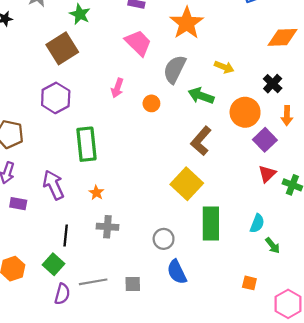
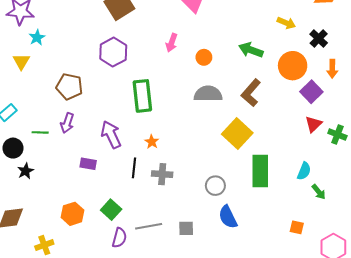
yellow arrow: (224, 67) -> (286, 23), moved
gray semicircle: (175, 69) -> (208, 94), moved, turned 64
purple rectangle: (18, 204) -> (88, 164), moved
black line: (66, 236) -> (134, 168), moved

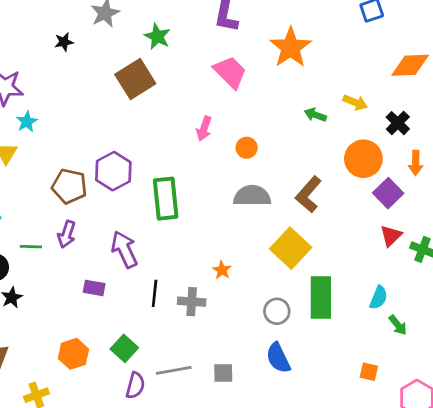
green arrow: (251, 50) -> (315, 115), moved, size x0.7
purple hexagon: (113, 52) -> (113, 171), moved
orange star: (152, 142) -> (222, 270), moved
gray circle: (215, 186) -> (277, 311), moved

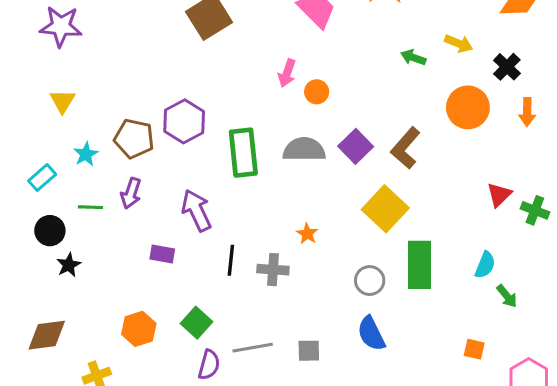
cyan star: (27, 122) -> (86, 154), moved
orange circle: (247, 148) -> (317, 92), moved
purple square: (388, 193) -> (356, 146), moved
gray semicircle: (252, 196) -> (304, 149), moved

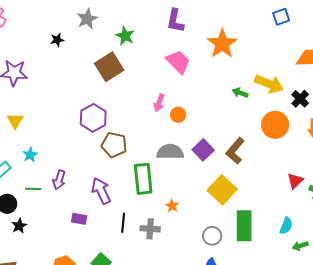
yellow arrow: (459, 43) -> (269, 84), size x1.6
purple hexagon: (184, 121) -> (93, 118), moved
brown pentagon: (134, 139) -> (114, 145), moved
green rectangle: (243, 153) -> (143, 179), moved
green arrow: (507, 296) -> (300, 246), turned 112

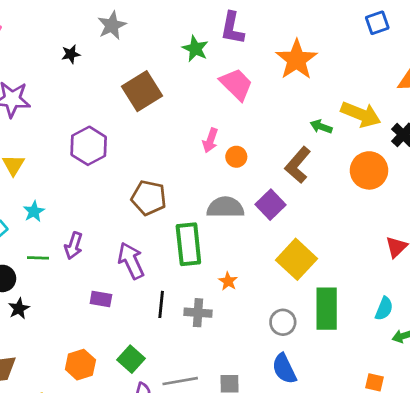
green star: (125, 36) -> (195, 49), moved
purple hexagon: (93, 118) -> (89, 146), moved
brown L-shape: (235, 151) -> (298, 165), moved

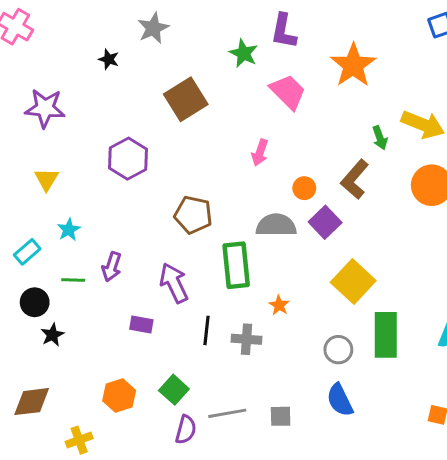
black star: (71, 54) -> (109, 59), turned 30
green arrow: (321, 127) -> (380, 138), turned -130
orange circle: (236, 157) -> (304, 188), moved

